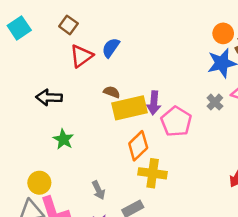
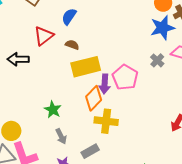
red triangle: (81, 56) -> (44, 36), moved
brown semicircle: (112, 92) -> (72, 45), moved
purple arrow: (154, 103) -> (105, 84), moved
green star: (63, 139) -> (53, 110), moved

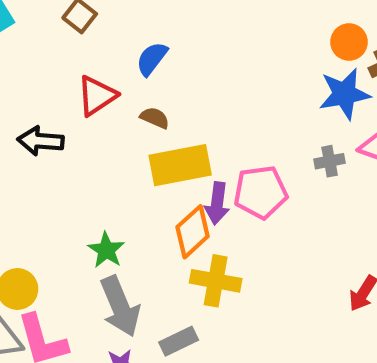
gray cross: (157, 60) -> (330, 161), turned 32
pink pentagon: (125, 77) -> (261, 192), turned 30
gray arrow: (61, 136) -> (120, 306), size x1.8

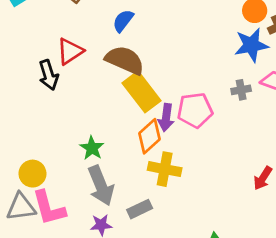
red triangle: (97, 96) -> (70, 51), moved
brown semicircle: (155, 118) -> (125, 60), size x2.0
black arrow: (41, 141) -> (49, 75), turned -112
yellow rectangle: (180, 165) -> (142, 92), turned 63

